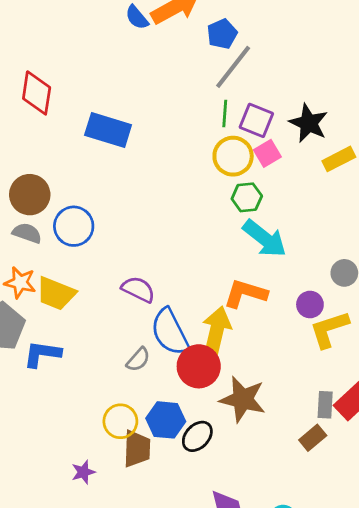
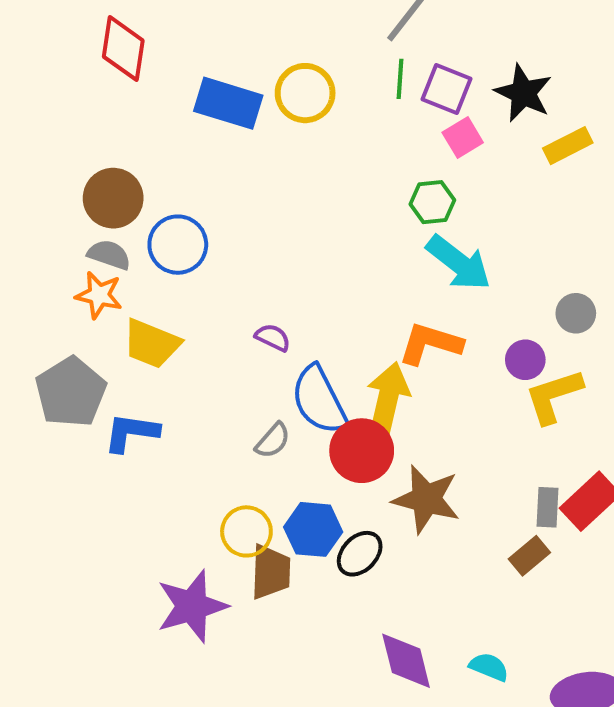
yellow circle: (233, 156) -> (305, 93), moved
orange star: (20, 283) -> (99, 295), moved
purple semicircle: (138, 289) -> (273, 338), size x0.7
purple star: (83, 472) -> (192, 606), size x2.0

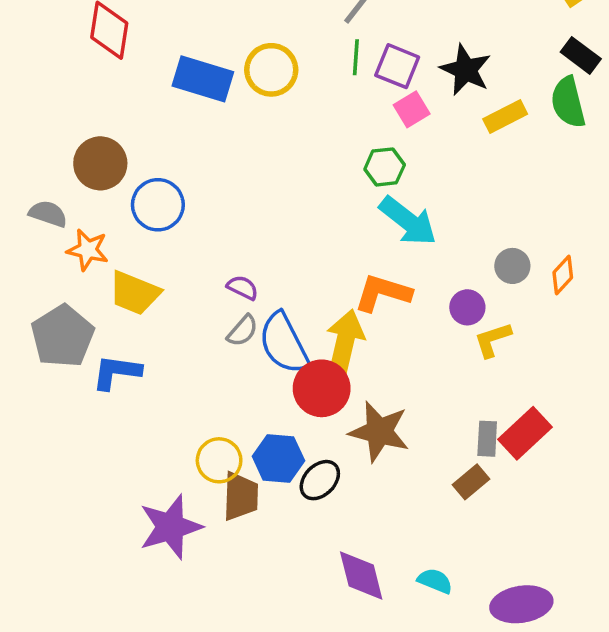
gray semicircle: (109, 255) -> (48, 214), moved
yellow L-shape: (554, 396) -> (493, 340), size x0.7
gray semicircle: (273, 441) -> (242, 331), moved

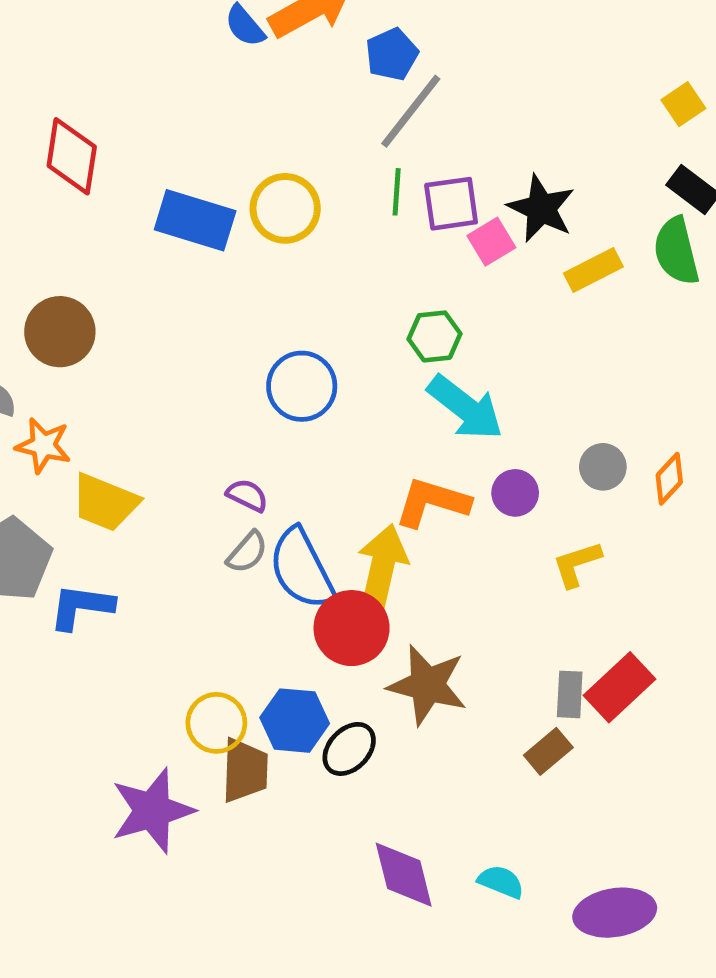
purple square: (397, 66) -> (451, 204), turned -30
pink square: (412, 109) -> (491, 242), moved
blue circle: (158, 205) -> (302, 386), moved
purple circle: (467, 307) -> (515, 493), moved

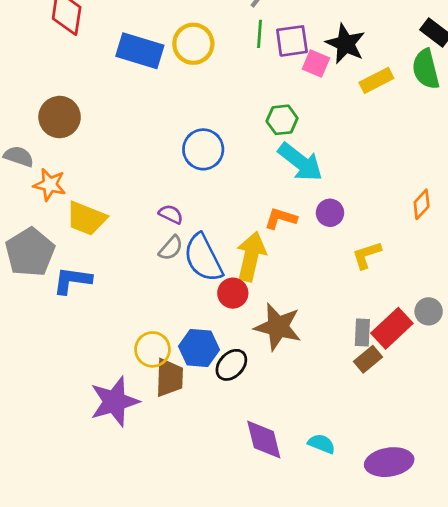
pink square: (491, 242) -> (316, 63), turned -36
gray circle: (603, 467) -> (429, 311), moved
orange L-shape: (432, 502) -> (281, 218), size x0.7
red circle: (352, 628) -> (233, 293), size x0.7
brown rectangle: (548, 751) -> (368, 359), moved

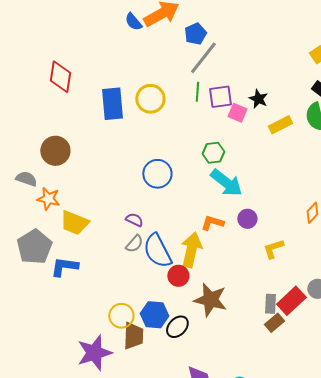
black star: (345, 44) -> (258, 99), size x0.7
blue rectangle: (140, 51) -> (112, 104), turned 68

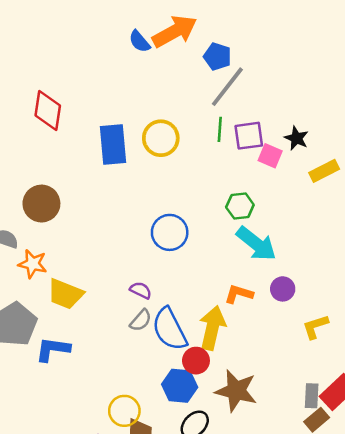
blue pentagon: (195, 34) -> (217, 57), turned -30
blue hexagon: (154, 315) -> (180, 386), moved

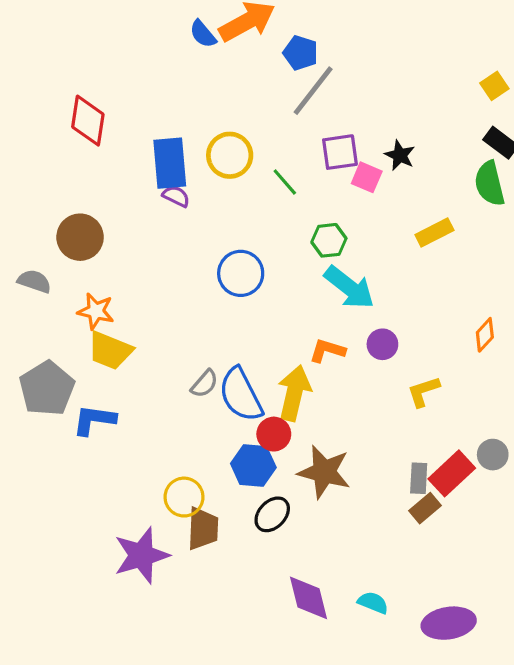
green line: (220, 129) -> (285, 182), moved, turned -45
yellow rectangle: (324, 171) -> (434, 232), moved
orange star: (33, 264) -> (96, 311), moved
purple semicircle: (141, 290) -> (176, 196), moved

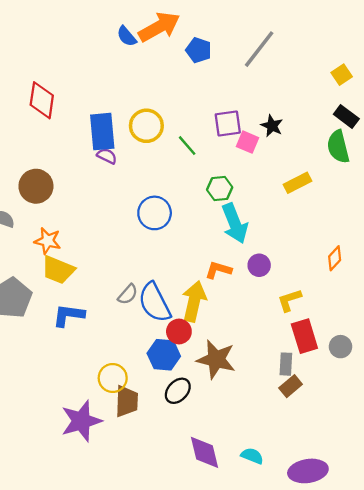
gray line: (313, 91) -> (259, 49), moved
cyan arrow: (349, 288) -> (235, 223), turned 30
blue L-shape: (94, 420) -> (69, 315), moved
red rectangle: (452, 473) -> (304, 336), moved, turned -64

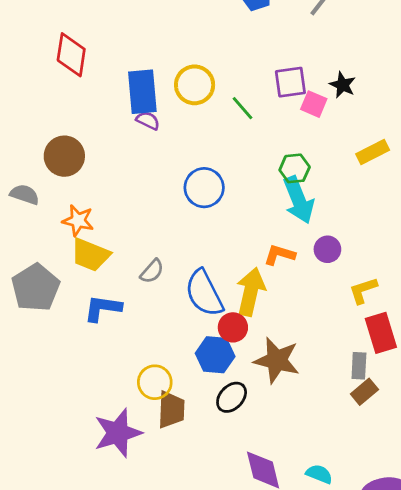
green hexagon: (220, 189) -> (295, 168), moved
gray semicircle: (128, 294) -> (152, 271), moved

